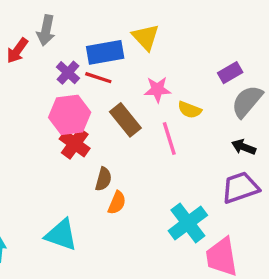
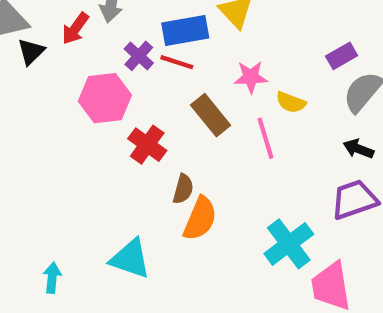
pink hexagon: (70, 115) -> (105, 98), moved
orange semicircle: (117, 203) -> (200, 219), size x1.5

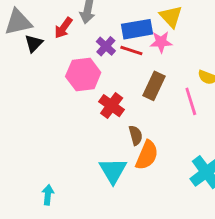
pink star: (251, 77) -> (161, 42), moved
brown rectangle: (211, 115) -> (154, 86), turned 64
brown semicircle: (183, 189) -> (136, 135), turned -30
cyan triangle: (130, 259) -> (113, 171), moved, turned 40

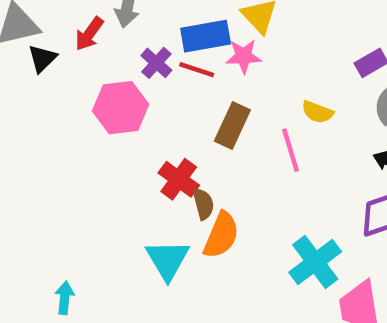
red cross: (112, 106) -> (179, 179), moved

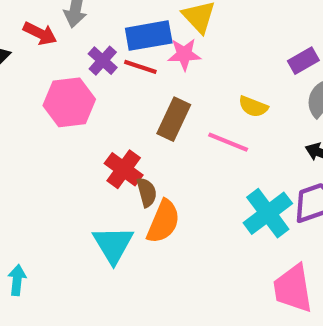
red arrow: (89, 34) -> (40, 33), turned -100
pink line: (291, 150) -> (228, 142), turned -51
cyan cross: (315, 262) -> (268, 213), moved

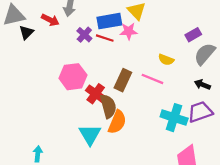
pink hexagon: (69, 102) -> (73, 77), moved
brown rectangle: (174, 119) -> (123, 80), moved
brown semicircle: (147, 192) -> (108, 106), size x1.5
cyan cross: (268, 213) -> (174, 118), turned -35

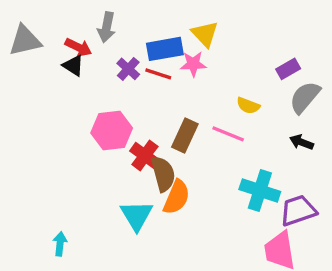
black triangle: (26, 32) -> (73, 66), moved, turned -42
purple trapezoid: (200, 112) -> (298, 210), moved

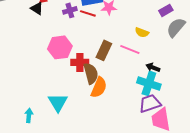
purple cross: (128, 69) -> (70, 10), turned 32
black arrow: (301, 142) -> (153, 67), moved
red cross: (145, 156) -> (80, 62), turned -36
purple trapezoid: (298, 210) -> (150, 103), moved
cyan triangle: (137, 215) -> (58, 102), moved

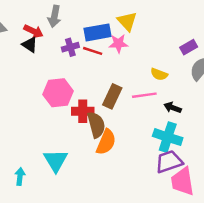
pink line: (130, 49) -> (144, 95), turned -30
black arrow: (153, 67) -> (173, 108), moved

